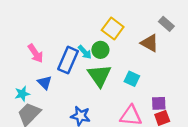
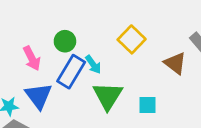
green circle: (100, 50) -> (65, 41), moved
cyan square: (132, 79) -> (148, 105), turned -32
blue triangle: (45, 82) -> (38, 96), size x1.5

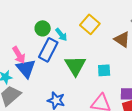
pink arrow: (32, 58) -> (19, 55), moved
cyan arrow: (93, 64) -> (61, 35), moved

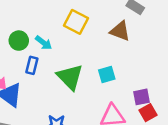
blue rectangle: (48, 50) -> (32, 65), size x0.6

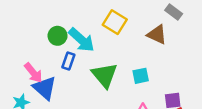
cyan arrow: (44, 43) -> (81, 40), size x1.6

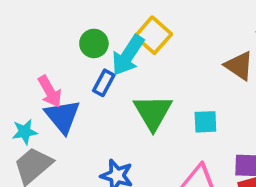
yellow square: (115, 22) -> (153, 35), moved
cyan arrow: (81, 40) -> (128, 55), turned 72

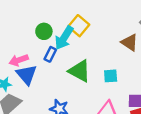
pink arrow: (50, 92) -> (19, 60), turned 102
green triangle: (153, 112) -> (80, 71), turned -30

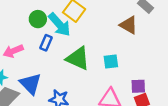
cyan arrow: (64, 38) -> (59, 25), turned -70
blue triangle: (26, 75) -> (30, 84), moved

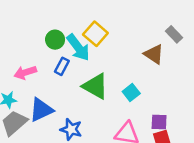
cyan square: (111, 62) -> (131, 93), turned -35
blue triangle: (30, 84) -> (41, 110), turned 45

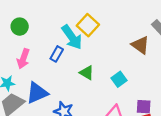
green circle: (55, 40) -> (20, 27), moved
pink arrow: (25, 72) -> (23, 59), turned -54
green triangle: (95, 86) -> (87, 73), size x0.6

